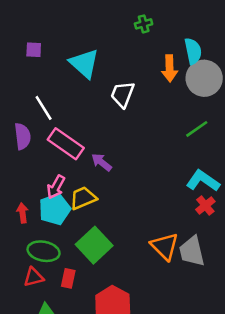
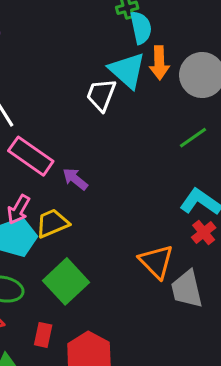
cyan semicircle: (193, 51) -> (141, 28), moved
cyan triangle: (84, 63) -> (127, 70), moved
orange triangle: (165, 246) -> (156, 262), moved
red rectangle: (68, 278) -> (43, 335), moved

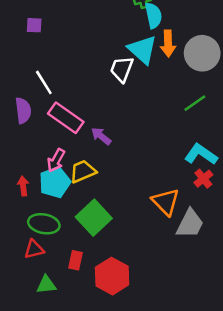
gray trapezoid: (187, 289) -> (190, 224), turned -140

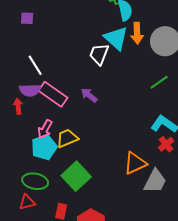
purple semicircle: (23, 110) -> (30, 90), moved, turned 95
purple arrow: (101, 136) -> (89, 95), moved
red arrow: (23, 186) -> (18, 106), moved
orange triangle: (166, 202) -> (135, 163), turned 50

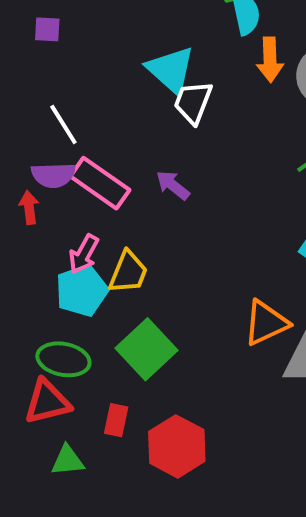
cyan triangle: (116, 38) -> (171, 70), moved
yellow trapezoid: (67, 138) -> (128, 272), turned 135
red triangle: (27, 202) -> (47, 402), size x1.4

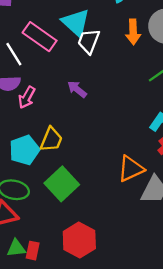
orange arrow: (270, 60) -> (133, 32), moved
pink rectangle: (100, 183) -> (40, 37), moved
pink arrow: (84, 254) -> (27, 97), moved
red rectangle: (116, 420) -> (33, 251), moved

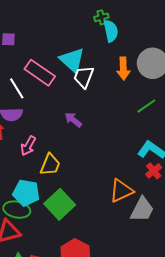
pink arrow: (27, 97) -> (28, 146), moved
cyan pentagon: (24, 150) -> (26, 193), moved, turned 30

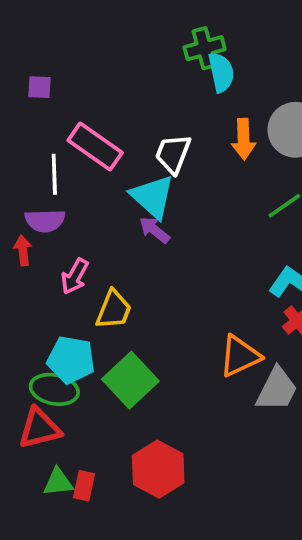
green cross: (101, 17) -> (205, 48), size x1.5
cyan triangle: (72, 60) -> (153, 197), moved
white line: (17, 88) -> (54, 174), turned 30

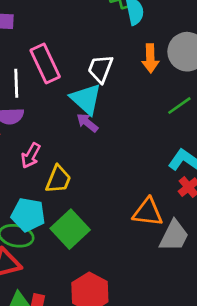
pink rectangle: (95, 146) -> (45, 64), turned 30
orange triangle: (240, 356) -> (148, 212), turned 32

